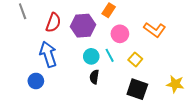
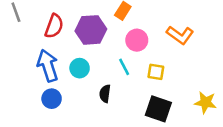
cyan circle: (91, 56) -> (80, 68), moved
yellow square: (135, 59) -> (156, 72), turned -32
blue circle: (36, 81) -> (52, 99), moved

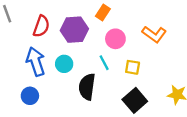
black semicircle: (105, 94) -> (87, 87), size x1.6
blue circle: (52, 99) -> (30, 96), moved
black square: (158, 109) -> (135, 100), turned 30

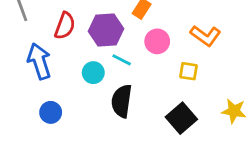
blue arrow: (36, 62) -> (39, 61), moved
cyan line: (104, 63) -> (122, 60), moved, turned -35
yellow square: (133, 67) -> (188, 71), moved

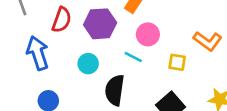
orange L-shape: (206, 36) -> (208, 41), moved
cyan line: (122, 60) -> (133, 57), moved

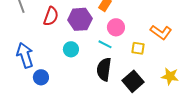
blue arrow: (38, 53) -> (25, 55), moved
black semicircle: (115, 90) -> (104, 69), moved

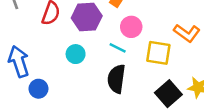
yellow square: (138, 48) -> (158, 53), size x1.5
black square: (133, 81) -> (168, 94), moved

